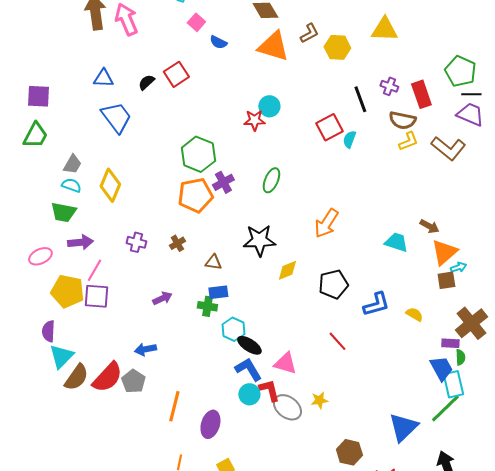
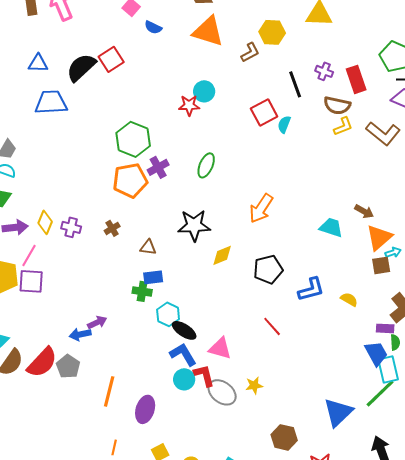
brown L-shape: (309, 33) -> (250, 52), moved
black semicircle: (146, 82) -> (81, 67), size x1.8
blue trapezoid: (116, 117) -> (51, 102), turned -56
yellow diamond: (110, 185) -> (45, 222), moved, size x0.7
purple arrow: (162, 298) -> (97, 322), moved

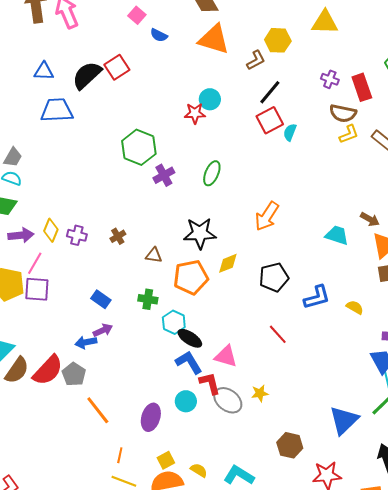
black line: (295, 84) -> (270, 92), moved, turned 60
orange pentagon: (130, 180) -> (191, 277), moved
blue rectangle: (153, 277) -> (101, 299), moved, turned 42
cyan circle: (184, 379) -> (186, 401), moved
orange line: (109, 391) -> (98, 410), moved, turned -52

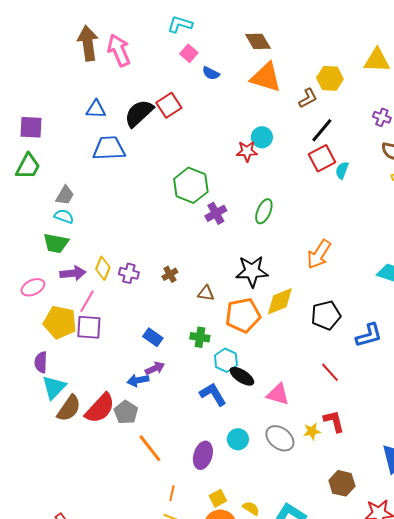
yellow diamond: (228, 263) -> (280, 301), size x1.4
blue L-shape: (189, 362) -> (213, 394), moved
red L-shape: (210, 383) -> (334, 421), moved

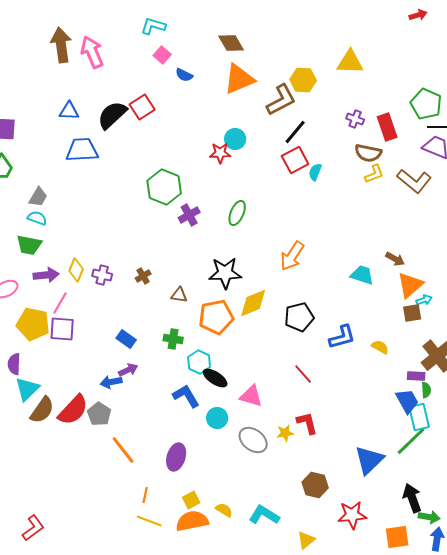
orange triangle: (266, 77) -> (239, 79), turned -40
brown L-shape: (308, 98) -> (281, 100), size x1.6
cyan circle: (238, 439) -> (217, 418), moved

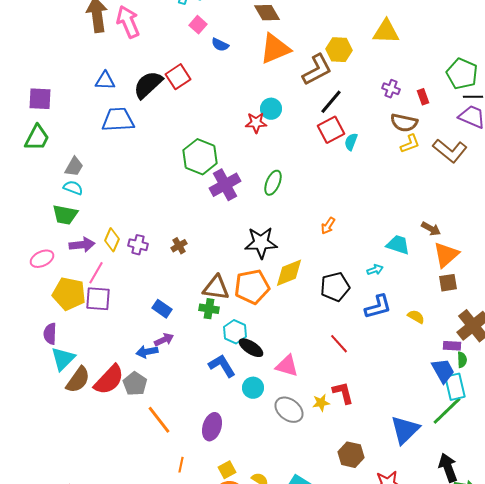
red rectangle: (387, 127) -> (423, 97), size x0.6
purple cross: (189, 215) -> (225, 185), size x1.4
orange arrow: (292, 256) -> (328, 226), size x0.6
brown triangle: (179, 295) -> (216, 288), moved, size x1.6
cyan arrow: (424, 300) -> (375, 270), moved

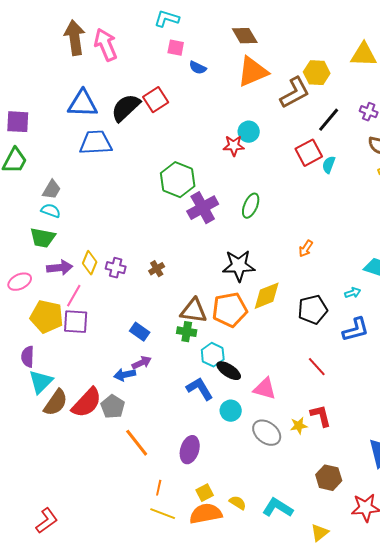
pink square: (198, 25) -> (176, 48), turned -30
blue triangle: (105, 81) -> (83, 104), size x1.5
black line: (331, 102) -> (329, 120), moved

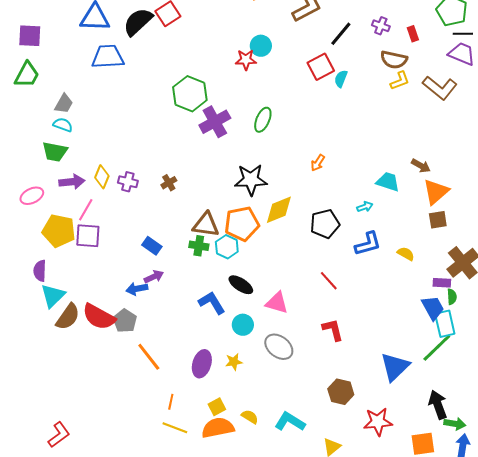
cyan hexagon: (213, 355) -> (227, 247), moved
red semicircle: (87, 403) -> (99, 317), turned 76
yellow star: (299, 426) -> (234, 362), moved

